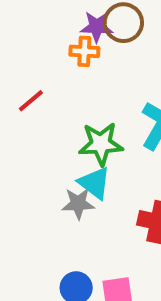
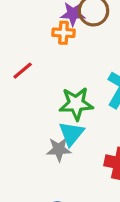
cyan triangle: (95, 183) -> (71, 134), turned 32

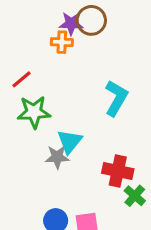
green star: (76, 104) -> (34, 112), moved

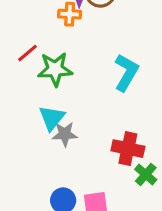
green star: (34, 112) -> (55, 69), moved
cyan triangle: (70, 141) -> (52, 118), moved

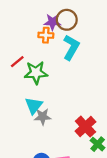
cyan L-shape: (126, 72) -> (71, 47), moved
red cross: (128, 149) -> (85, 127), turned 35

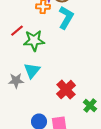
gray star: (43, 117) -> (16, 81), moved
red cross: (85, 127) -> (66, 90), moved

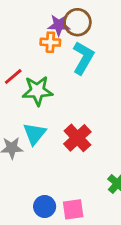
red cross: (66, 90) -> (77, 138), moved

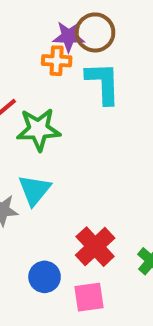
cyan L-shape: (83, 58) -> (103, 83), turned -32
red cross: (77, 138) -> (95, 247), moved
blue circle: (45, 206) -> (45, 277), moved

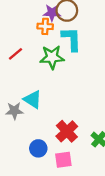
green star: (38, 129) -> (52, 57), moved
cyan triangle: (34, 190) -> (33, 99), turned -36

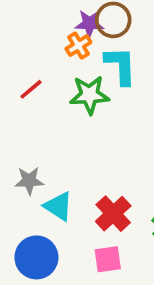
orange cross: (45, 26) -> (78, 46), turned -35
cyan triangle: (33, 99) -> (58, 206), moved
blue circle: (38, 148) -> (36, 257), moved, size x1.5

